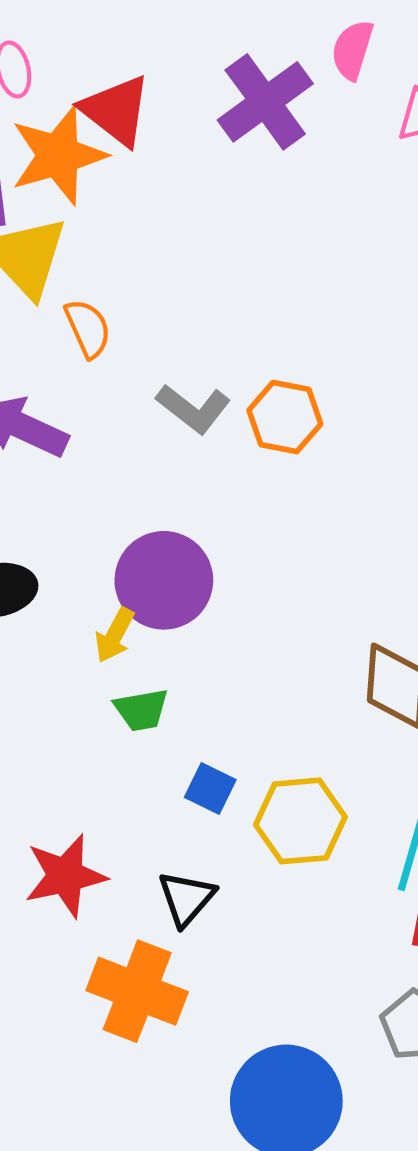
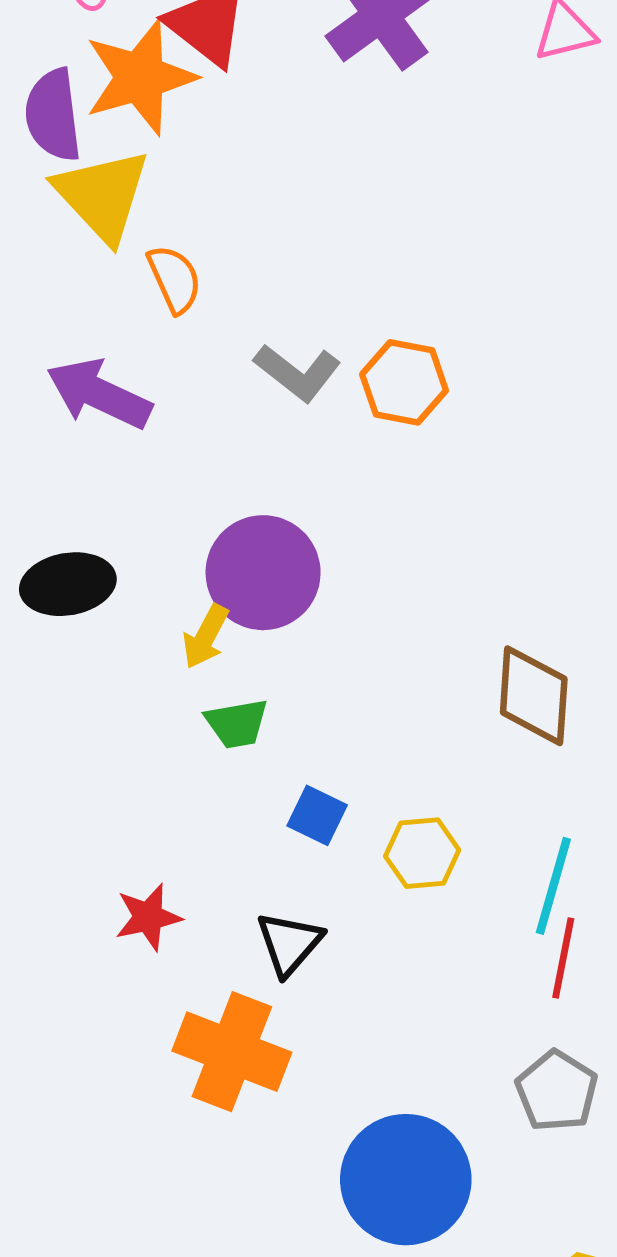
yellow hexagon: (300, 821) -> (422, 853), size x0.7
red star: (65, 876) -> (148, 917), size x0.7

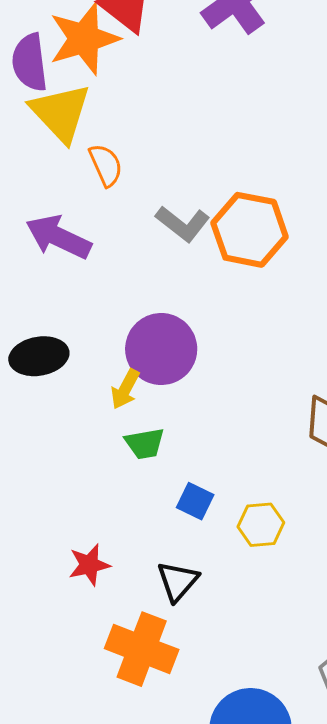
orange hexagon: (404, 382) -> (250, 230), size x1.4

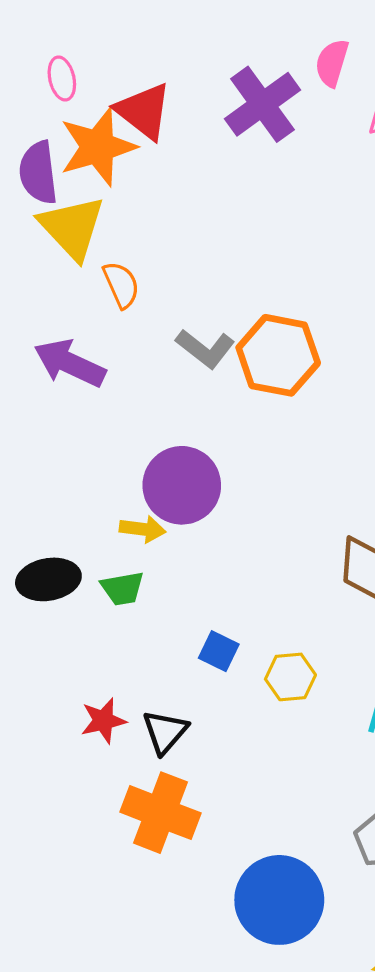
black ellipse: (39, 356) -> (48, 579), moved
yellow arrow: (125, 389) -> (143, 529), turned -111
green trapezoid: (145, 444) -> (122, 588), moved
black triangle: (178, 581) -> (165, 732), moved

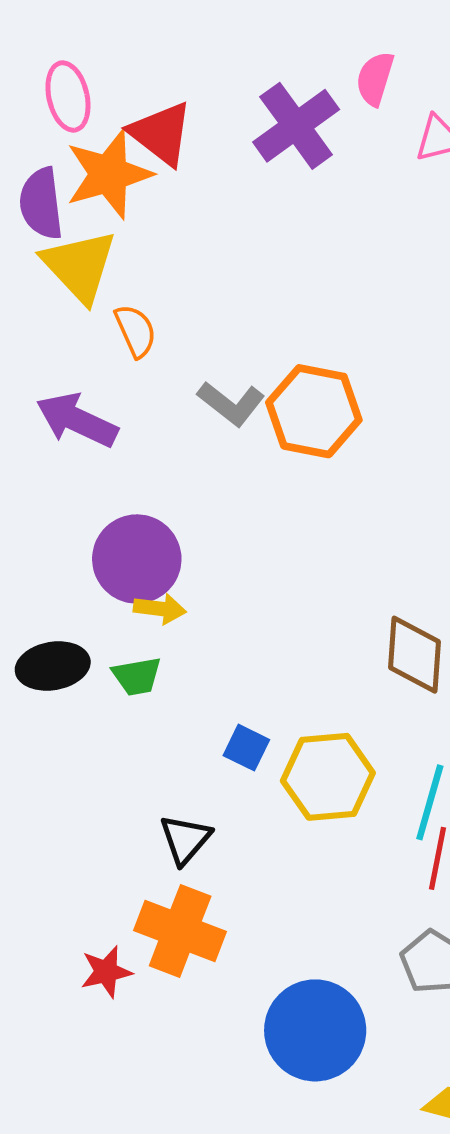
pink ellipse: (62, 79) -> (68, 96), size x1.4
purple circle: (182, 485) -> (137, 559), moved
yellow hexagon: (290, 677) -> (328, 777), size x1.6
red star: (103, 721) -> (106, 972), moved

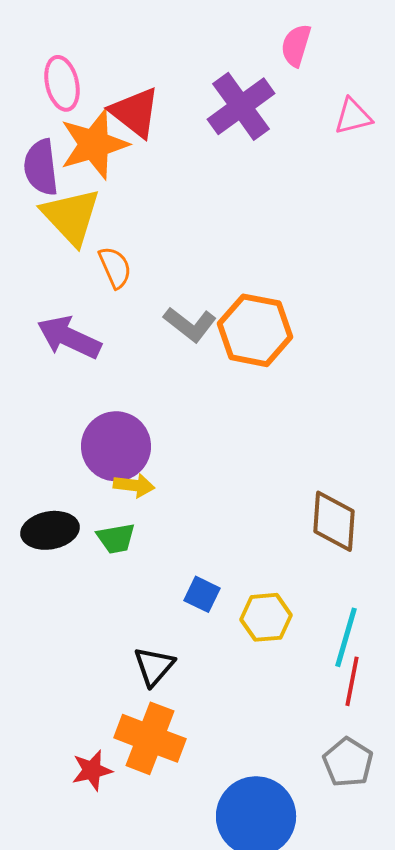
pink semicircle: (375, 79) -> (296, 45), moved
yellow hexagon: (328, 777) -> (266, 617), size x0.7

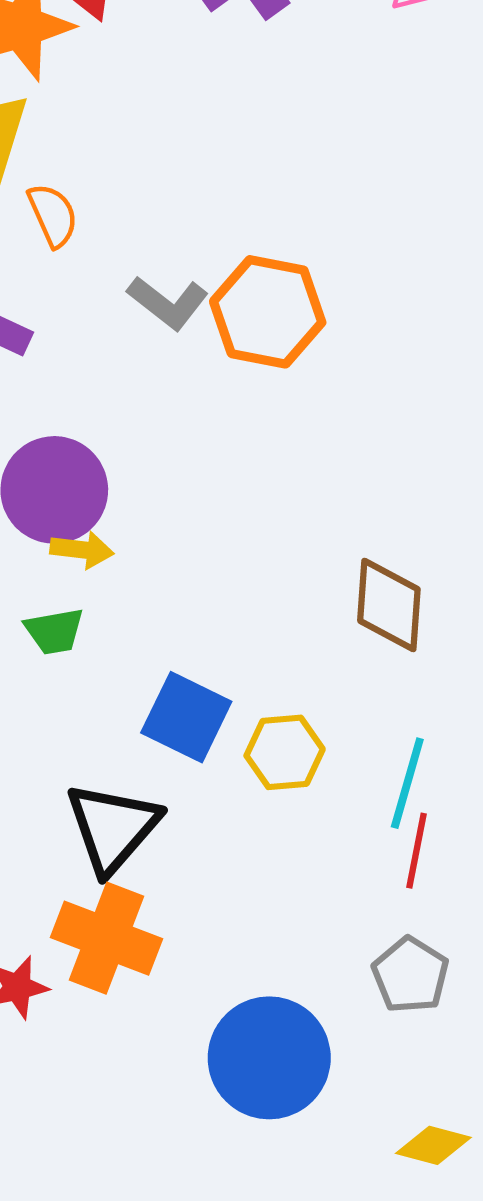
blue square: (202, 594) -> (186, 717), size x1.6
black triangle: (154, 666) -> (113, 828), size x1.5

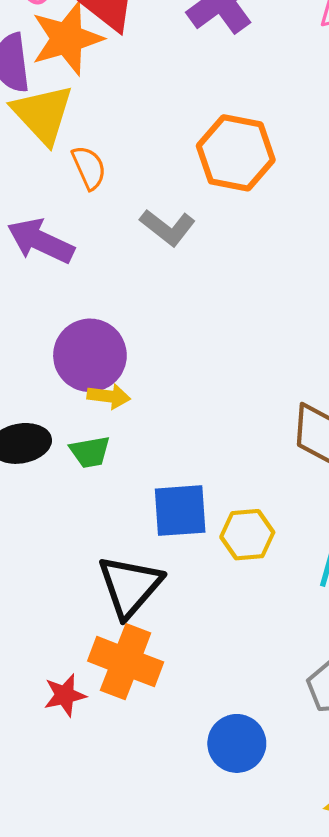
orange hexagon: (268, 312) -> (236, 153), moved
blue square: (186, 717) -> (180, 511), turned -30
blue circle: (269, 1058) -> (237, 743), size x0.7

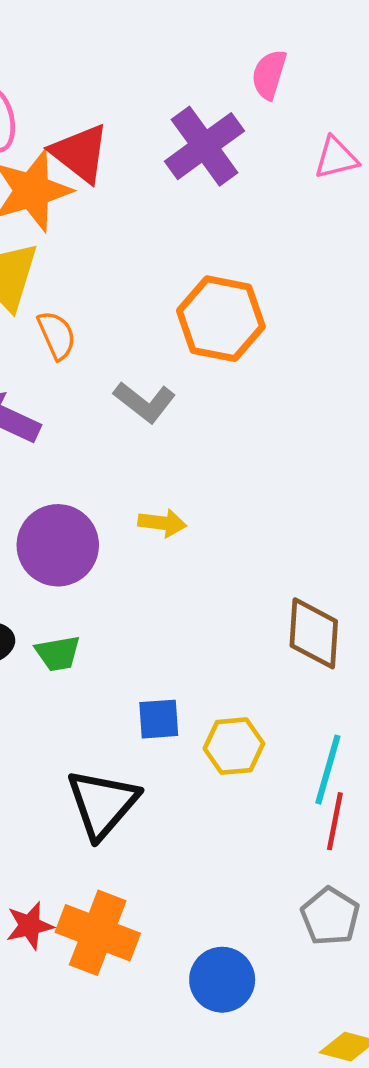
yellow arrow: (109, 396) -> (162, 523), moved
blue square: (180, 511) -> (159, 719), size x0.7
orange cross: (126, 662) -> (98, 933), moved

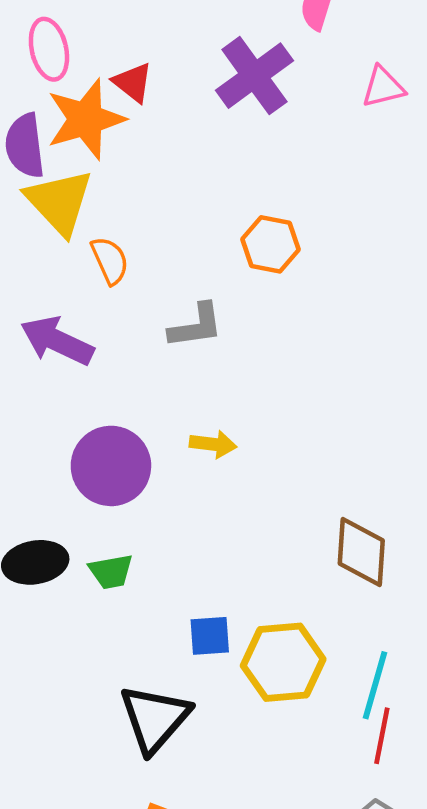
red triangle: (80, 153) -> (133, 82), size x0.7
orange hexagon: (221, 319) -> (271, 244), size x0.7
gray L-shape: (145, 402) -> (196, 326), turned -46
yellow hexagon: (234, 746) -> (283, 662), size x1.4

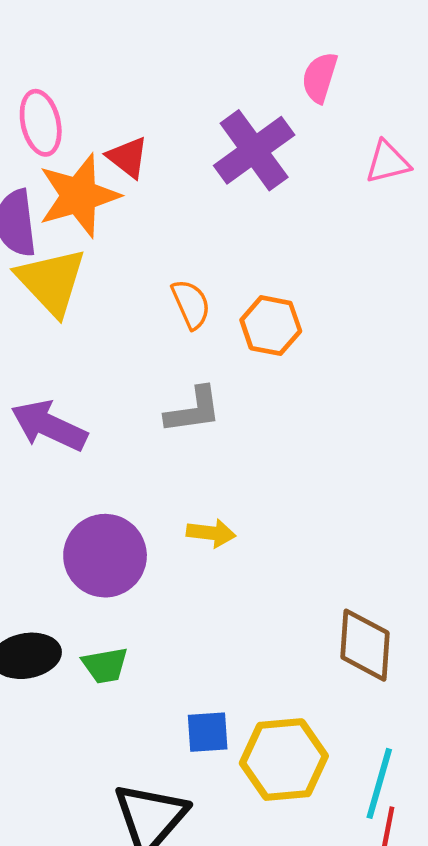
orange semicircle: (110, 260) -> (191, 304), moved

